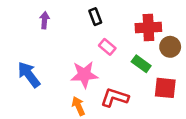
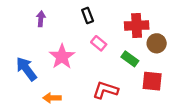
pink star: (84, 75) -> (62, 57), moved, turned -30
orange arrow: (78, 106) -> (52, 98), moved, turned -66

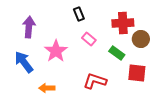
purple arrow: (41, 19) -> (29, 27), moved, size x1.5

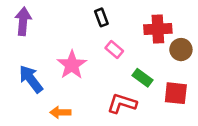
purple arrow: (29, 27) -> (23, 21), moved
green rectangle: (117, 53) -> (142, 78), moved

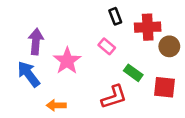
black rectangle: (101, 17) -> (115, 16), moved
purple arrow: (23, 21) -> (36, 42), moved
red L-shape: (122, 103) -> (114, 97), turned 144

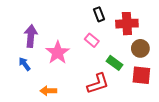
brown circle: (169, 46) -> (140, 48), moved
blue arrow: (29, 74) -> (25, 64), size x0.6

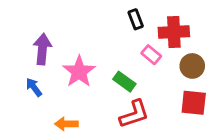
pink rectangle: (92, 40) -> (151, 55), moved
green rectangle: (115, 63) -> (124, 82), moved

